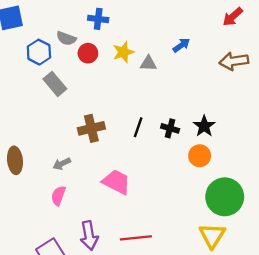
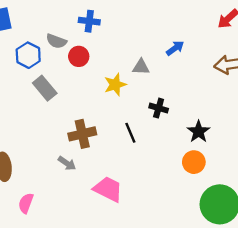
yellow star: (123, 52) -> (115, 85), moved
black line: (138, 127) -> (130, 133), turned -42
black cross: (170, 128) -> (159, 108), moved
gray arrow: (62, 164) -> (67, 163), moved, turned -120
pink semicircle: (58, 196) -> (26, 203), moved

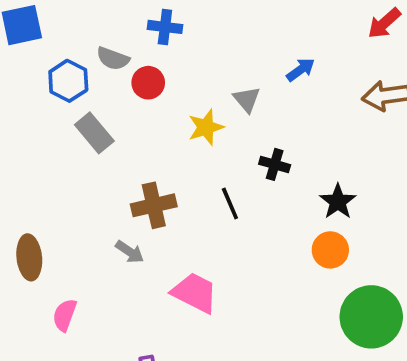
gray triangle: (141, 67) -> (247, 99), turned 48

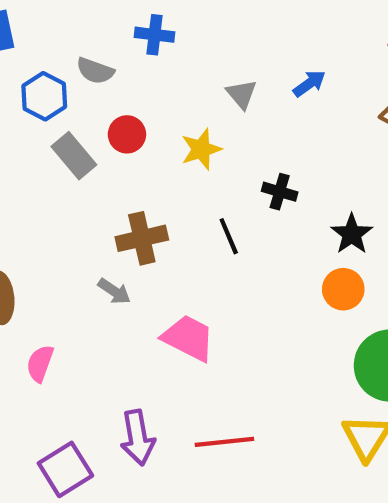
red circle: (148, 83) -> (127, 134), moved
gray triangle: (247, 99) -> (241, 94), moved

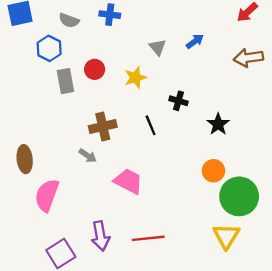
gray semicircle: (95, 71) -> (69, 20), moved
gray rectangle: (74, 156) -> (65, 81), turned 30
orange circle: (343, 289) -> (213, 171), moved
pink semicircle: (40, 363) -> (47, 195), size x1.6

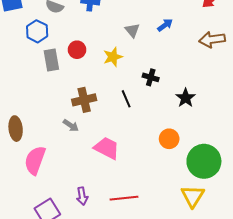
orange circle: (213, 171) -> (169, 139), moved
purple arrow: (100, 236) -> (82, 196), size x0.7

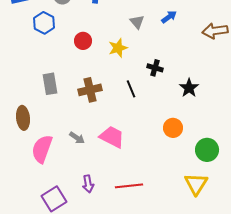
gray rectangle: (51, 60) -> (50, 84), moved
gray arrow: (71, 125) -> (77, 138), moved
green circle: (204, 161) -> (207, 150), size x0.7

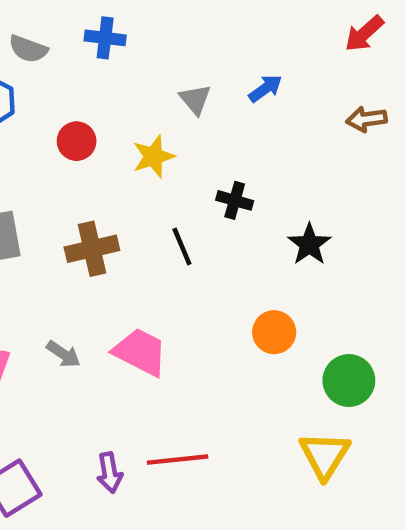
brown arrow: (215, 31) -> (366, 119), size x0.7
purple arrow: (88, 184) -> (109, 473), moved

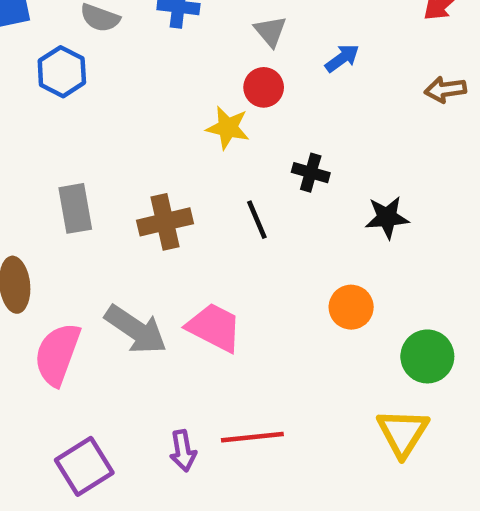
gray triangle: (195, 99) -> (270, 31), moved
red circle: (77, 141) -> (264, 87), moved
yellow star: (153, 157) -> (228, 128), turned 30
black star: (309, 244) -> (387, 217), turned 30
gray arrow: (63, 354) -> (136, 330), size x1.8

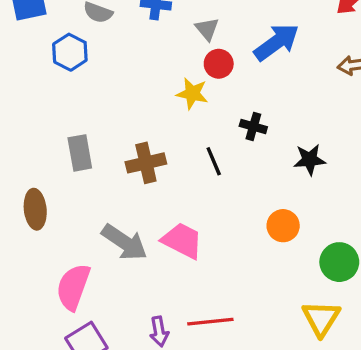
gray triangle: (270, 31) -> (207, 29), moved
blue arrow: (342, 58) -> (276, 42), size x1.8
pink semicircle: (57, 354) -> (73, 287), moved

